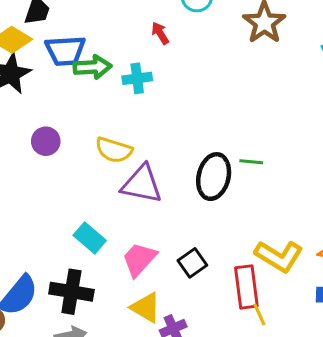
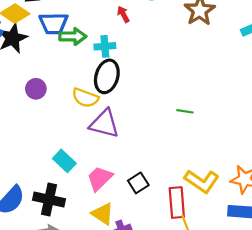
black ellipse: (214, 177) -> (107, 76), moved

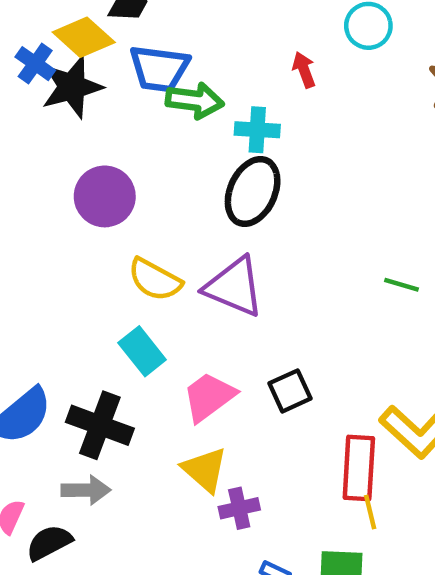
purple circle: (36, 89) -> (105, 196), size x1.4
yellow semicircle: (85, 98) -> (155, 280), moved
black square: (138, 183) -> (290, 391), moved

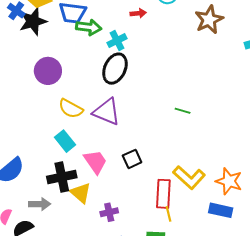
red arrow: (304, 70) -> (138, 13), turned 105
cyan cross: (257, 130) -> (117, 41), turned -30
pink trapezoid: (209, 397) -> (95, 162), turned 92
black cross: (100, 425) -> (62, 177), moved, turned -32
yellow triangle: (205, 470) -> (81, 193), moved

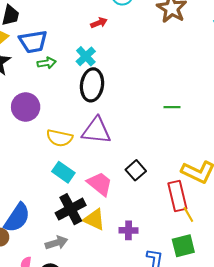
green arrow: (89, 27) -> (47, 63), moved, size x0.7
purple cross: (109, 212) -> (128, 230), turned 30

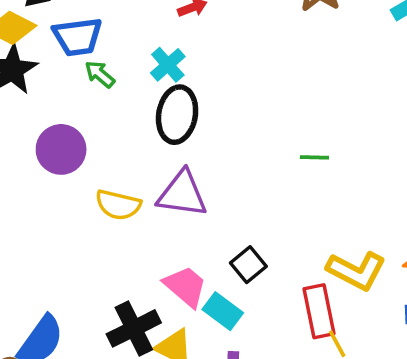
green arrow: (47, 63) -> (100, 74), turned -132
cyan rectangle: (63, 172) -> (223, 311), moved

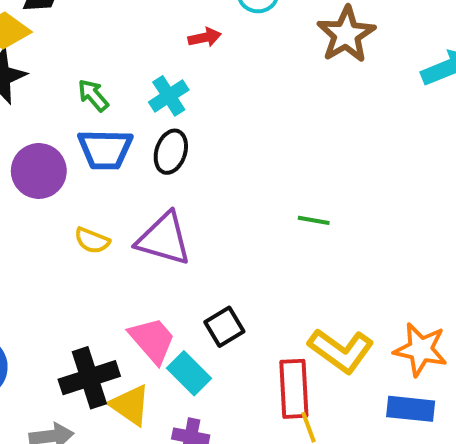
blue trapezoid: (77, 37) -> (105, 149), moved
black ellipse: (177, 115) -> (171, 152), size x0.7
yellow semicircle: (118, 205) -> (92, 240), size x0.7

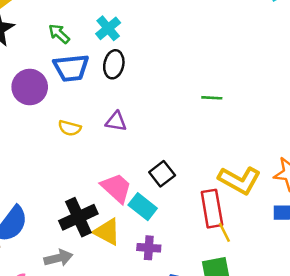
purple triangle: (164, 239) -> (116, 121), size x0.6

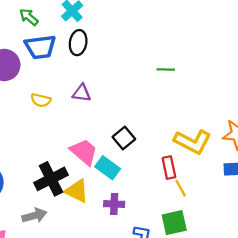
red rectangle: (212, 209) -> (169, 168), size x0.7

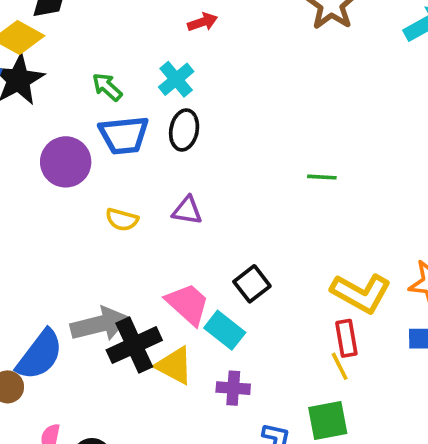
red rectangle: (169, 168) -> (346, 338), moved
gray arrow: (34, 216) -> (99, 324), moved, size x1.4

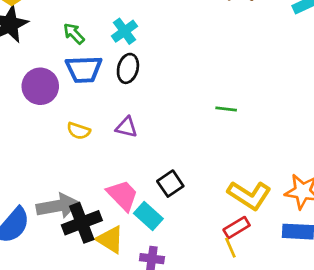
red rectangle: (346, 338) -> (237, 228), turned 65

